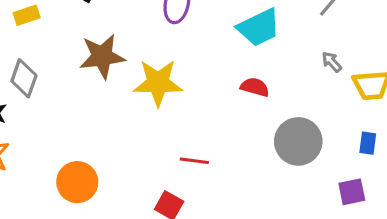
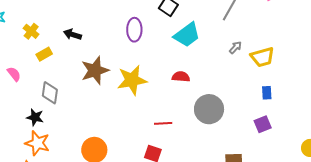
gray arrow: (332, 62) -> (235, 47), turned 96
red semicircle: (255, 87) -> (181, 77), moved
gray circle: (298, 141) -> (209, 109), moved

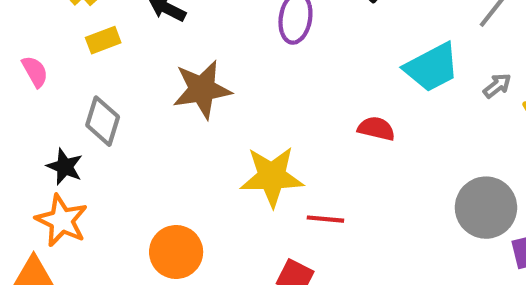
cyan trapezoid: (187, 35) -> (432, 67), moved
yellow star: (132, 80) -> (272, 177), moved
gray circle: (209, 109) -> (486, 208), moved

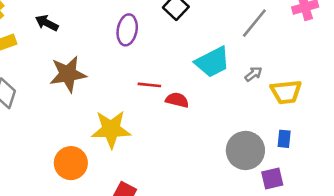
red line: (325, 219) -> (149, 85), moved
orange circle: (176, 252) -> (71, 163), moved

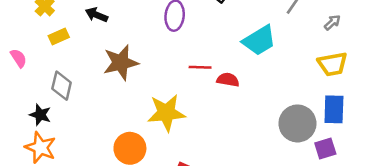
gray arrow: (253, 74) -> (332, 22), moved
blue rectangle: (284, 139) -> (334, 109), size x1.6

